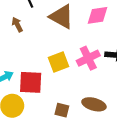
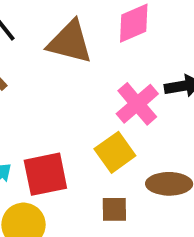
yellow square: (59, 62) -> (115, 152), moved

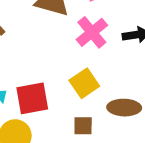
pink cross: (137, 104) -> (92, 32), moved

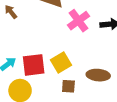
yellow square: (84, 83) -> (61, 62), moved

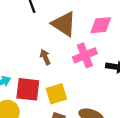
brown arrow: (11, 12) -> (45, 57), moved

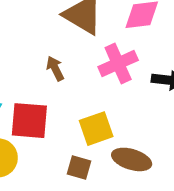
yellow square: (56, 94) -> (96, 129), moved

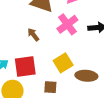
brown square: (79, 167) -> (50, 87), moved

